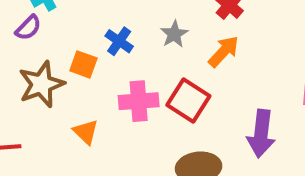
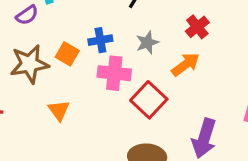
blue cross: (119, 41) -> (100, 40), turned 35
pink cross: (139, 101) -> (114, 73), moved

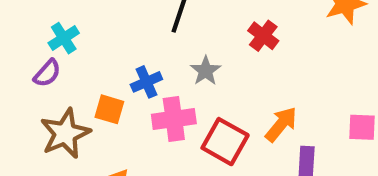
orange arrow: (186, 64) -> (281, 124), moved

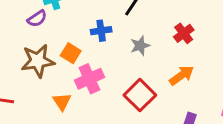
blue cross: (146, 82) -> (101, 31), moved
pink cross: (174, 119) -> (89, 79), moved, turned -32
orange arrow: (281, 124) -> (182, 75), moved

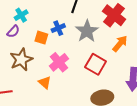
red cross: (184, 33) -> (114, 15), size x1.6
gray star: (140, 46) -> (87, 31), size x1.6
orange square: (71, 53) -> (41, 38), moved

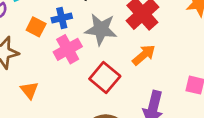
gray star: (87, 31) -> (101, 29), turned 30
pink cross: (59, 62) -> (68, 49), moved

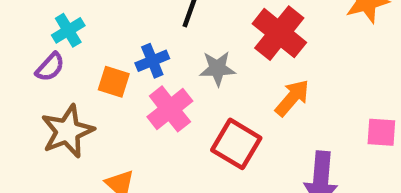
gray star: (101, 29) -> (217, 68), size x0.7

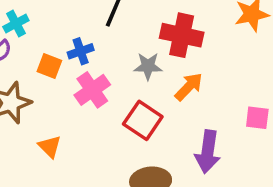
red cross: (279, 33) -> (182, 35), turned -30
gray star: (217, 68) -> (148, 66), moved

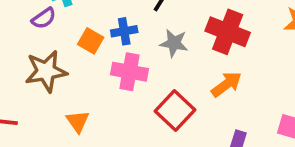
gray star: (148, 66) -> (174, 43), moved
pink cross: (92, 90) -> (130, 72), turned 36

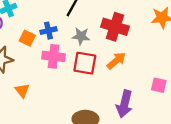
red square: (175, 110) -> (85, 63), moved, turned -30

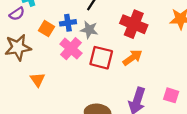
gray star: (81, 36) -> (89, 30), moved
pink cross: (54, 56) -> (71, 49), turned 30
pink square: (159, 85) -> (171, 95), moved

